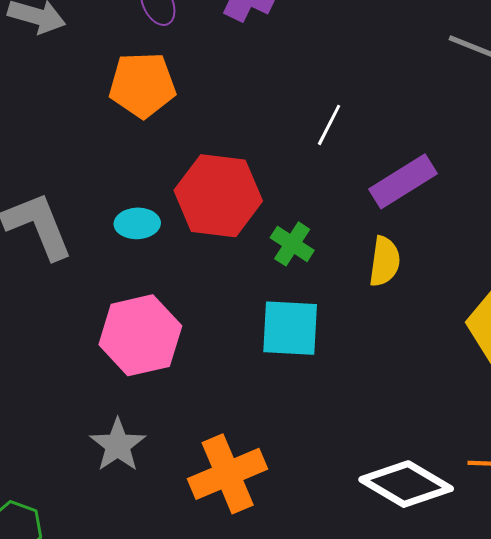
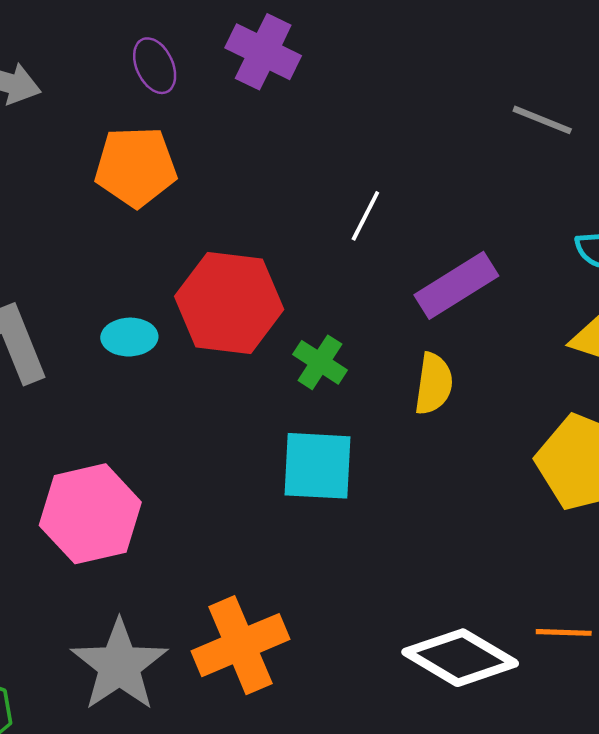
pink hexagon: (140, 335) -> (90, 514), moved
gray star: (118, 445) -> (119, 665), moved, size x1.4

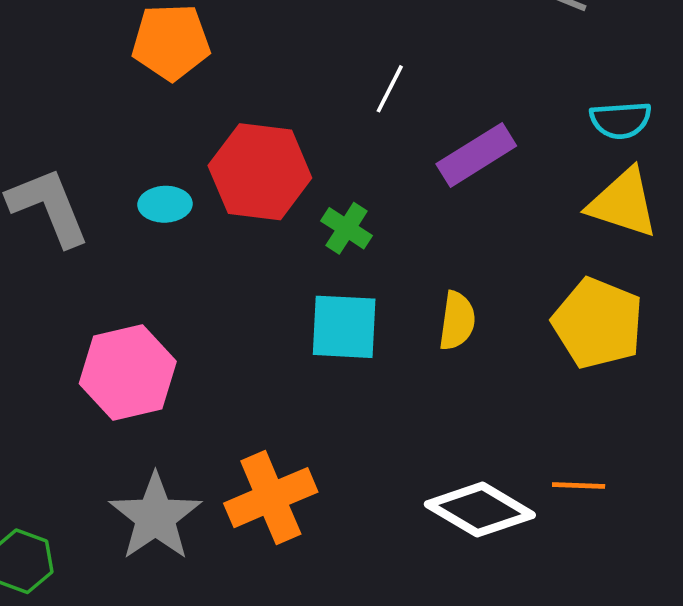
yellow semicircle: (434, 384) -> (457, 321), moved

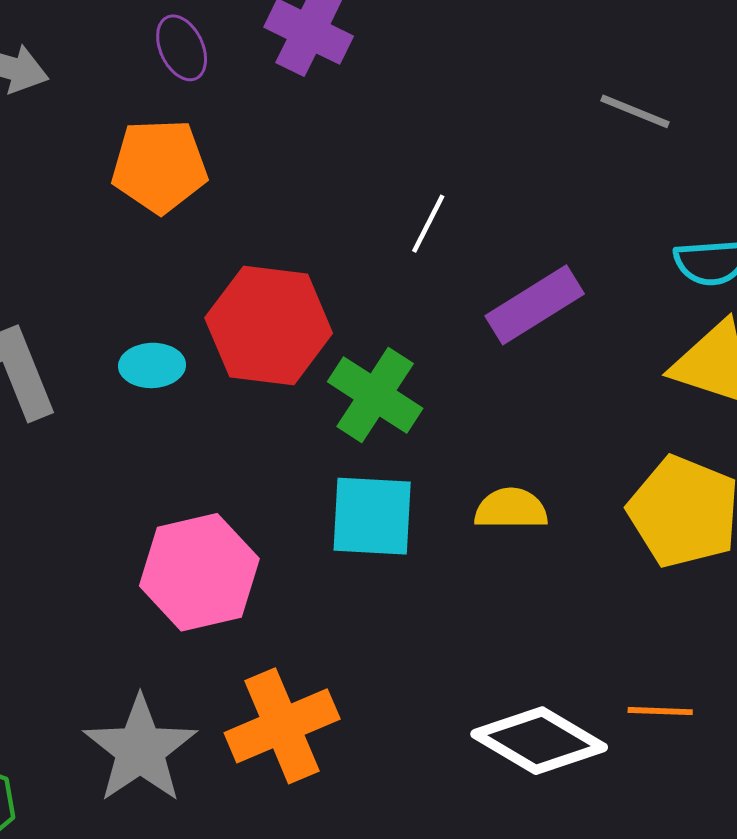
green cross: (347, 228) -> (375, 395), size x1.5
yellow semicircle: (457, 321) -> (511, 509), turned -98
pink hexagon: (128, 373) -> (199, 572), moved

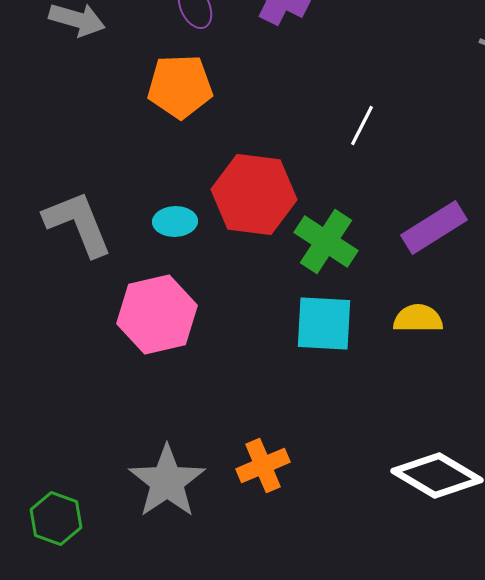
purple rectangle: (535, 305) -> (434, 228), moved
pink hexagon: (199, 572) -> (157, 314), moved
orange cross: (282, 726) -> (263, 466), size x0.7

